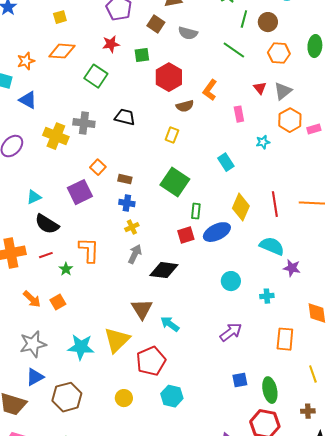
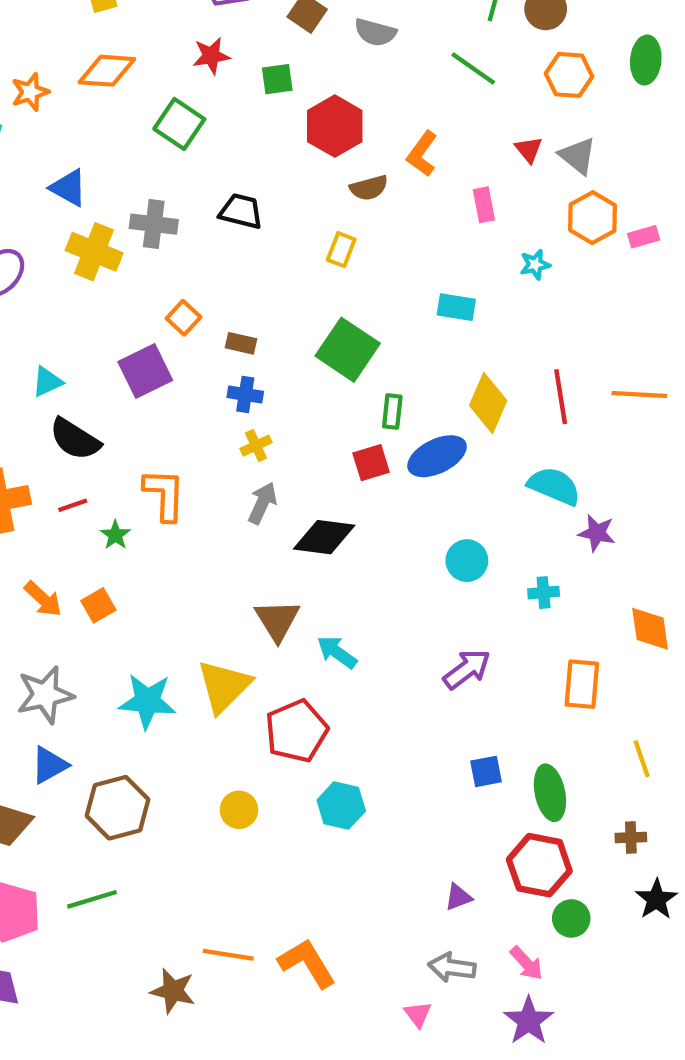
gray triangle: (283, 91) -> (578, 156), turned -42
blue triangle: (28, 100) -> (69, 188), moved
cyan rectangle: (226, 162) -> (456, 307), turned -48

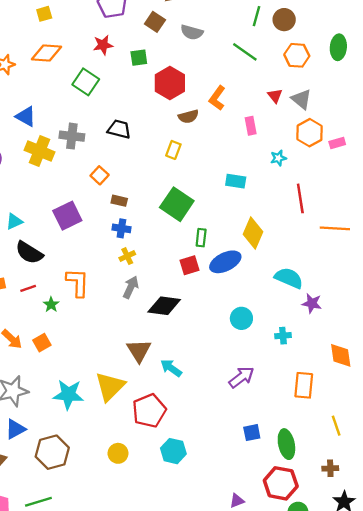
orange square: (184, 318) -> (100, 175), moved
red line: (561, 397) -> (300, 198), moved

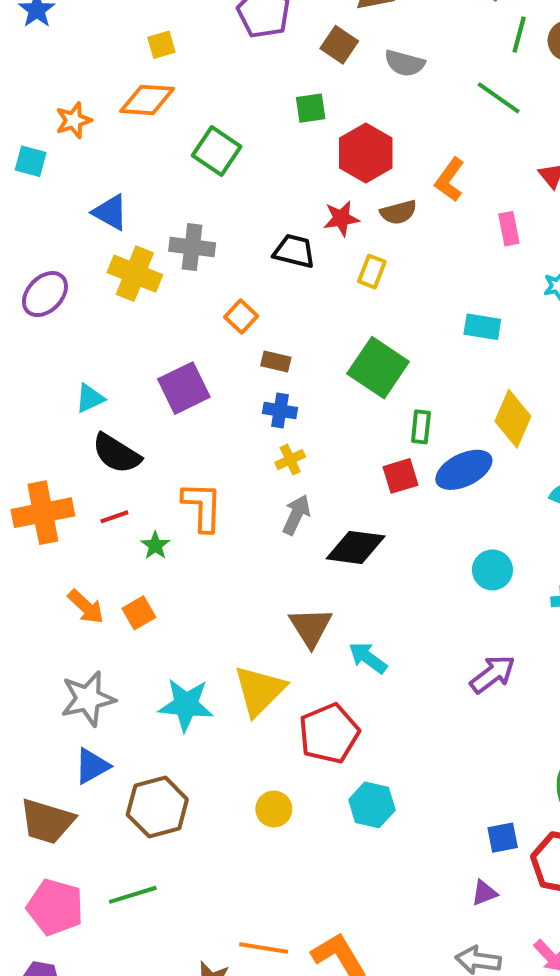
yellow square: (44, 14) -> (161, 45), moved
red star: (103, 45) -> (341, 218), moved
black trapezoid: (119, 129) -> (294, 251), moved
blue square: (252, 433) -> (503, 838), moved

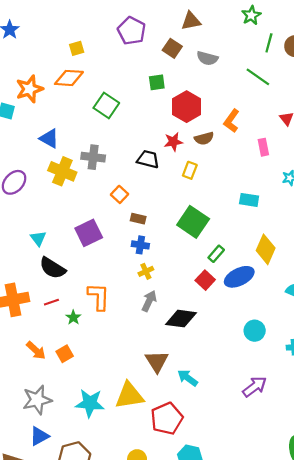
orange star: (74, 120) -> (29, 89), size x1.4
cyan triangle: (90, 398) -> (38, 238), turned -42
green rectangle: (421, 427) -> (216, 254), turned 35
red square: (401, 476) -> (205, 280), turned -30
yellow triangle: (260, 690) -> (129, 395), turned 36

